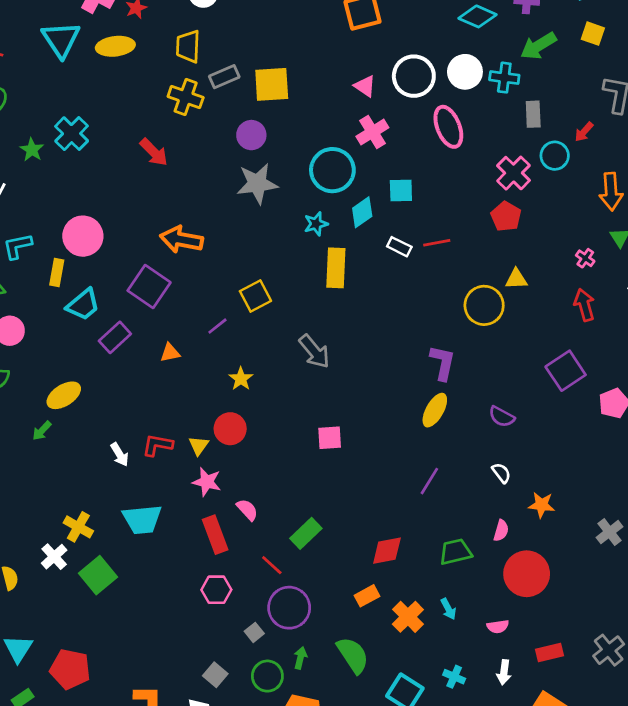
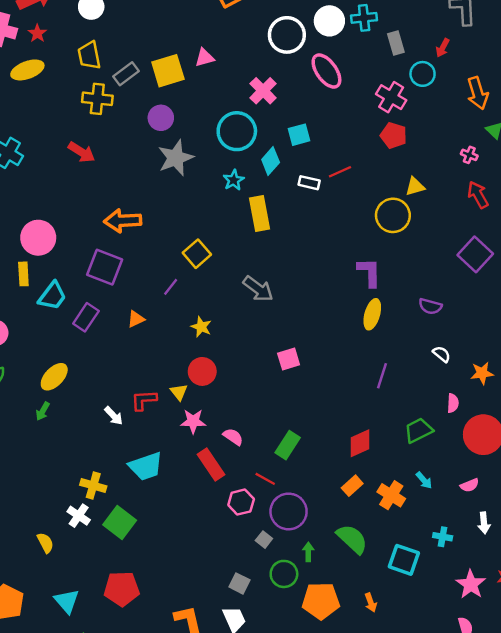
pink triangle: (365, 86) -> (205, 58), moved, turned -36
pink hexagon: (216, 590) -> (241, 502), moved
red pentagon: (70, 669) -> (122, 589), moved

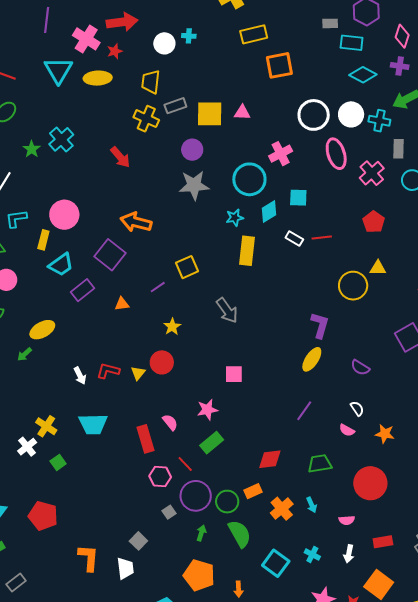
pink cross: (391, 97) -> (372, 173), moved
pink semicircle: (453, 403) -> (347, 430), moved, turned 98
pink star: (193, 421) -> (207, 410), moved, turned -30
green square: (120, 522) -> (58, 462), size x0.6
green circle: (284, 574) -> (227, 502), moved

